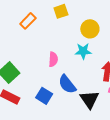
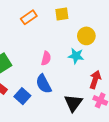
blue semicircle: (67, 84) -> (44, 84), moved
blue square: (44, 96) -> (22, 96), moved

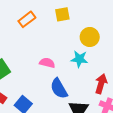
pink semicircle: (46, 58) -> (47, 63), turned -88
blue semicircle: (44, 84) -> (59, 88), moved

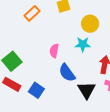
pink semicircle: (47, 63) -> (54, 51), turned -88

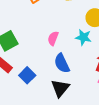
black triangle: (87, 90) -> (60, 88), moved

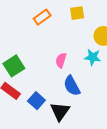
black triangle: (60, 88) -> (60, 111), moved

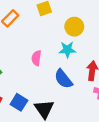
blue semicircle: (72, 86) -> (63, 79), moved

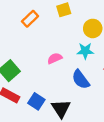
pink semicircle: (36, 58) -> (55, 58), turned 56

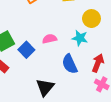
blue square: (36, 101) -> (26, 50), moved

